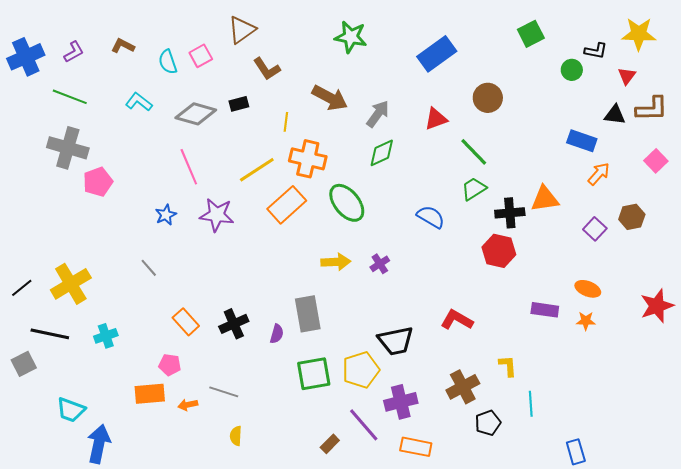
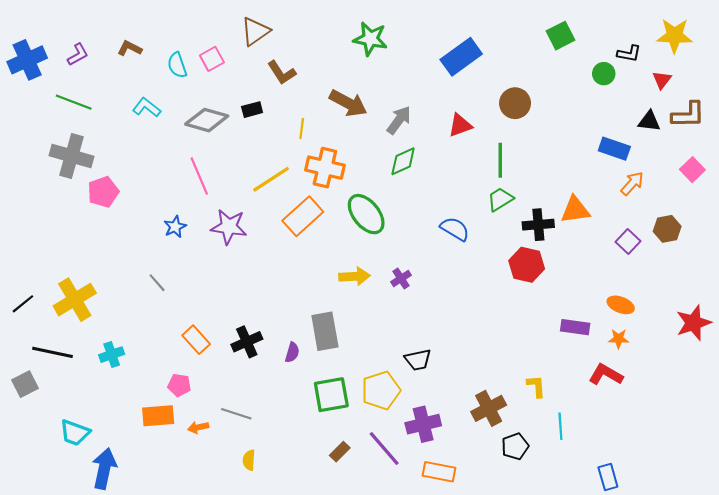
green line: (474, 152) -> (500, 160), turned 44
red L-shape: (457, 320) -> (606, 375), moved
black trapezoid: (396, 341) -> (418, 360), size x0.7
brown rectangle: (330, 444) -> (340, 452), moved

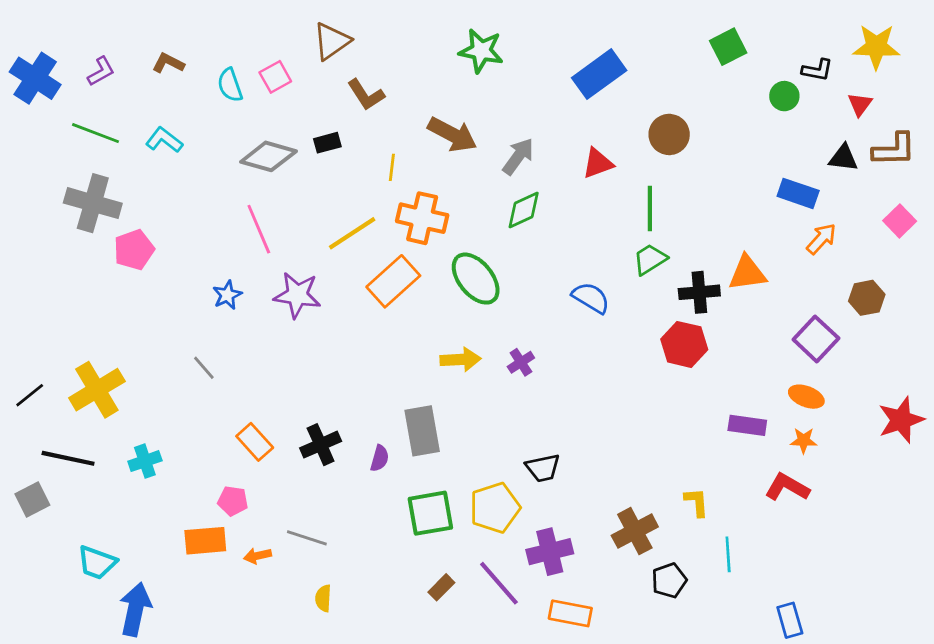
blue cross: (27, 60) -> (35, 78), turned -33
cyan L-shape: (146, 107) -> (164, 140), moved
purple square: (628, 242) -> (816, 339), moved, size x1.4

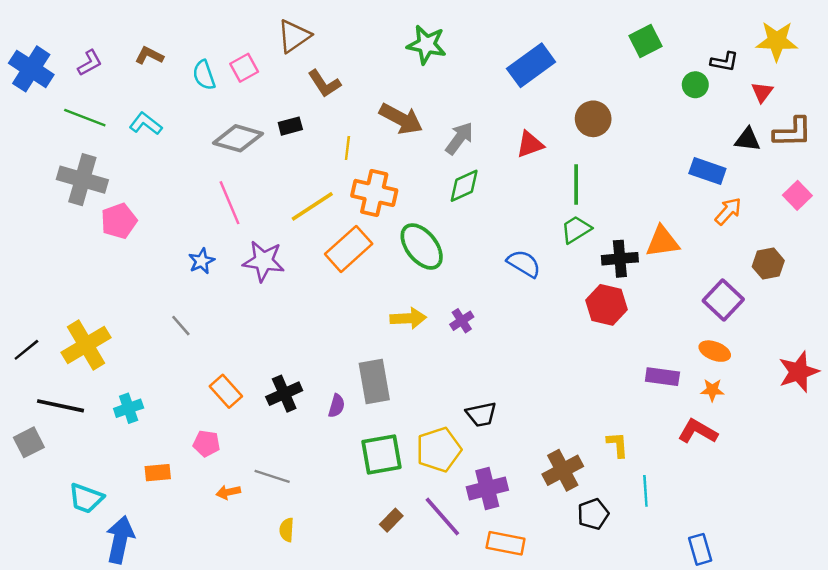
orange rectangle: (205, 541) -> (158, 473), moved, size x0.7

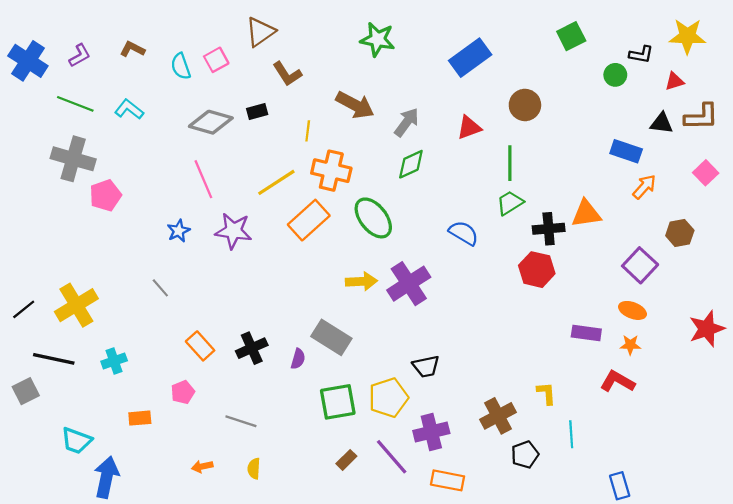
red triangle: (762, 92) -> (674, 81), turned 36
purple cross: (462, 321) -> (409, 284), size x2.0
gray rectangle: (374, 381) -> (331, 337), turned -48
pink pentagon: (206, 444) -> (183, 392), turned -30
orange arrow: (228, 492) -> (202, 466), moved

